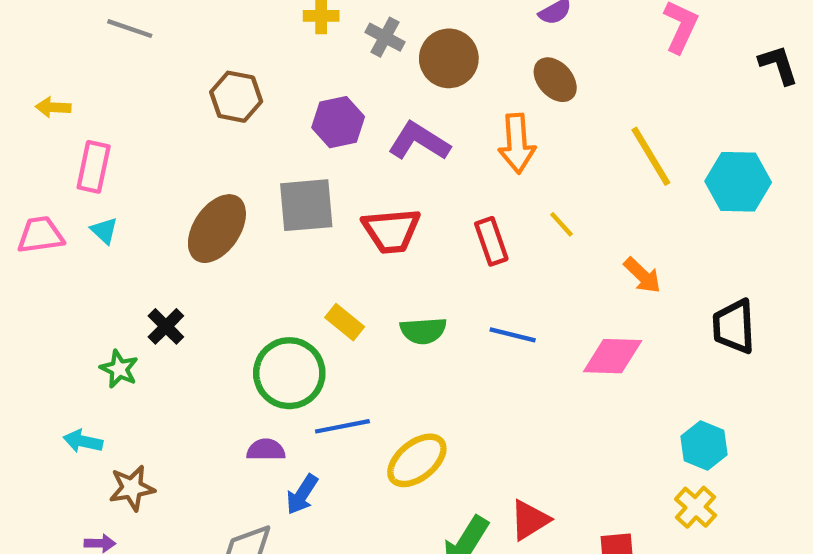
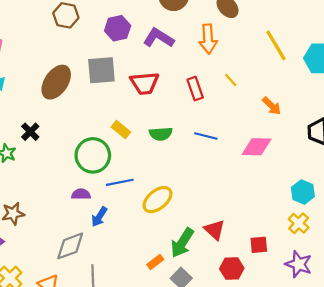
red triangle: (530, 520) -> (215, 230), turned -45

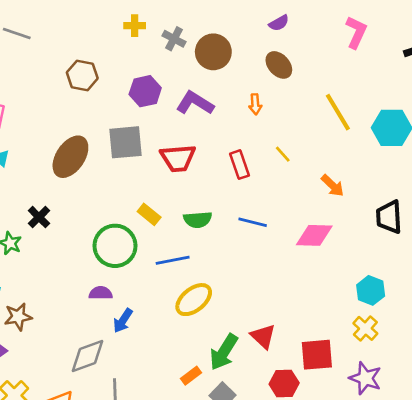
orange arrow: (208, 39) -> (255, 104), size x0.6
blue line: (120, 182) -> (173, 260), moved
red square: (259, 245) -> (317, 355), size x1.5

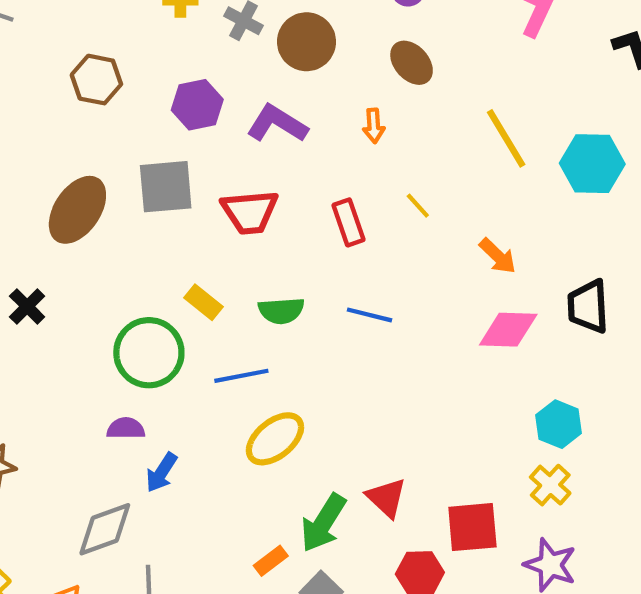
pink diamond: (314, 235) -> (508, 330), moved

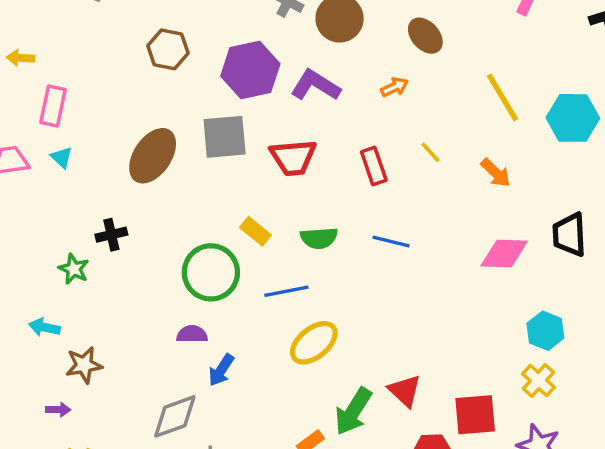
purple hexagon: (197, 105) -> (250, 70), size x1.4
orange arrow: (374, 126) -> (394, 87), turned -112
orange arrow: (498, 256) -> (496, 173), moved
black cross: (27, 306) -> (111, 235), turned 32

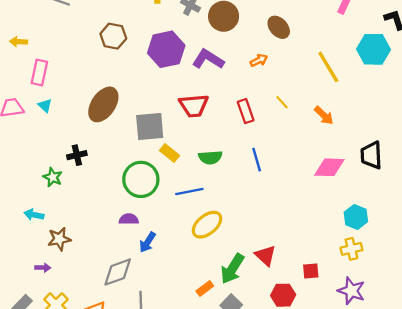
cyan hexagon: (573, 118) -> (374, 49), moved
gray square: (225, 137) -> (150, 127), moved
blue line: (391, 242) -> (257, 160), turned 60
yellow cross: (539, 380) -> (351, 249), turned 35
red square: (475, 415) -> (311, 271), size x0.6

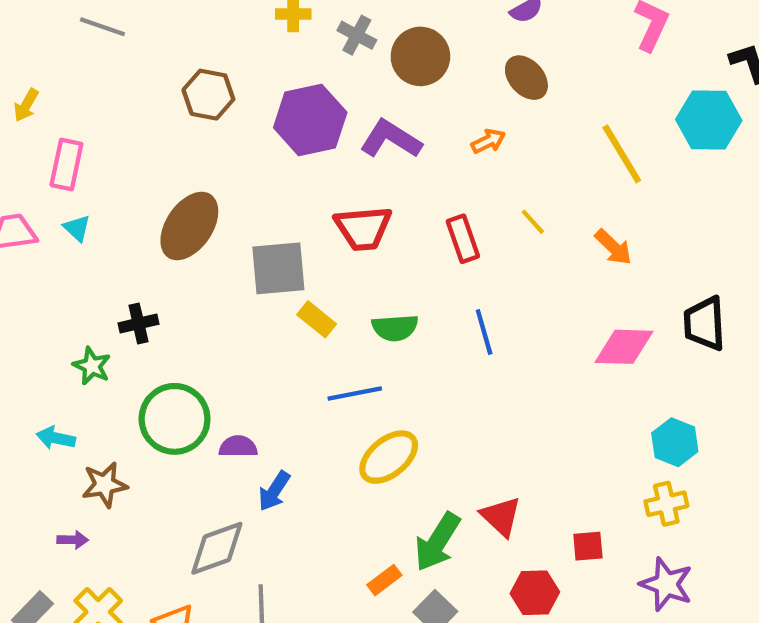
yellow arrow: (18, 42) -> (26, 105), turned -63
green circle: (141, 179) -> (175, 419), moved

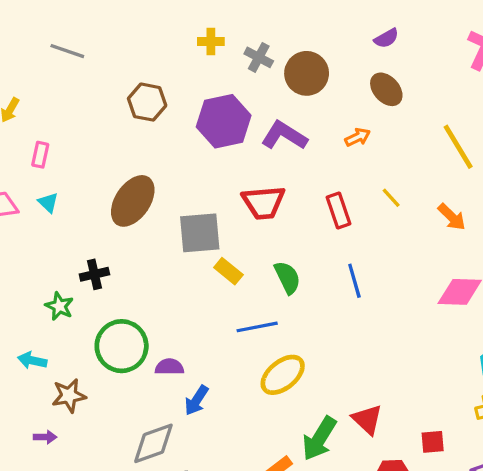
pink rectangle: (66, 165) -> (40, 155), size x0.7
green semicircle: (395, 328) -> (287, 278), turned -112

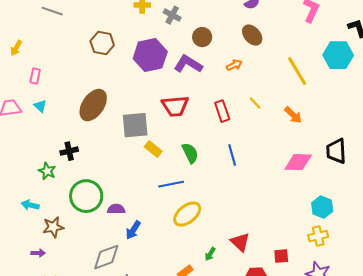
brown circle: (307, 73) -> (202, 37), moved, size x0.7
green arrow: (319, 439) -> (210, 254), size x0.5

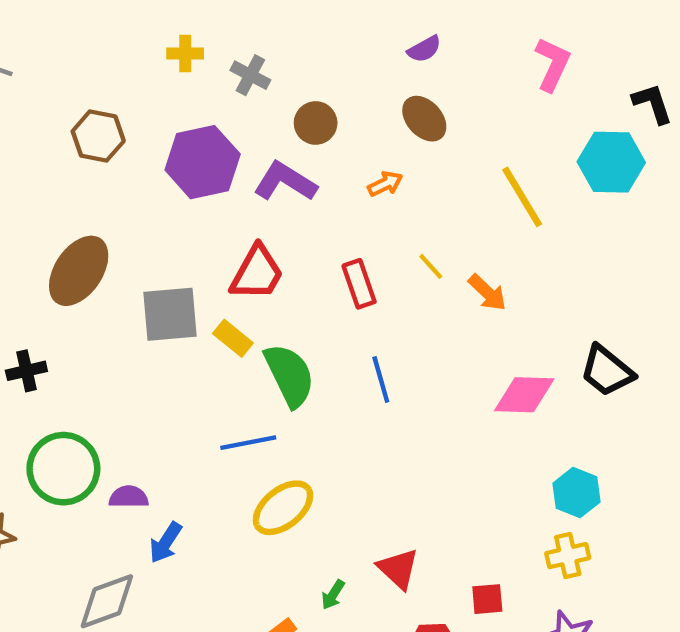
red trapezoid: (175, 106) -> (257, 273), turned -56
orange arrow: (293, 115) -> (487, 293), moved
yellow rectangle: (153, 149) -> (233, 338), moved
black trapezoid: (336, 151) -> (607, 371), turned -48
green semicircle: (190, 153) -> (290, 375), size x1.4

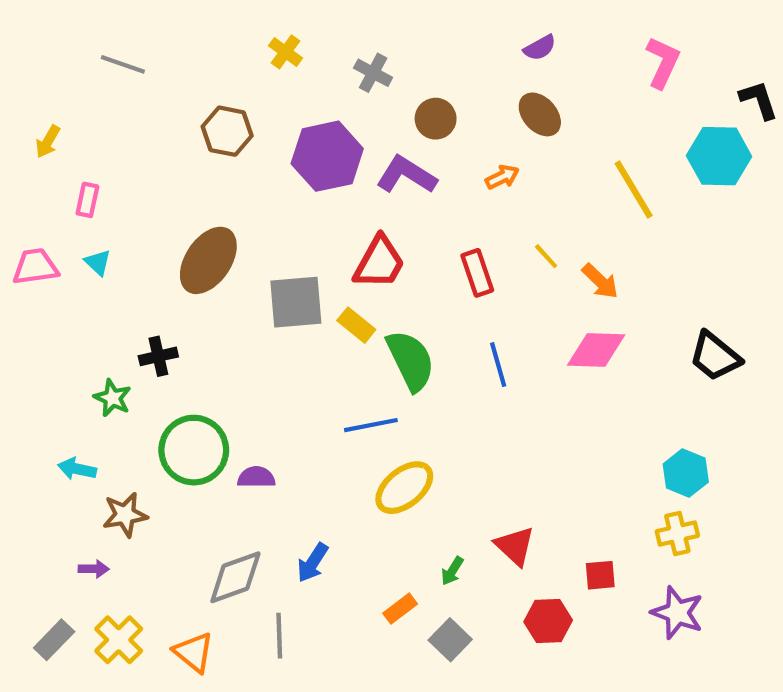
yellow cross: (185, 53) -> (285, 52), moved, turned 36
pink diamond: (524, 395) -> (596, 350), moved
blue arrow: (166, 543) -> (313, 563), moved

